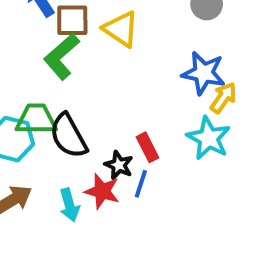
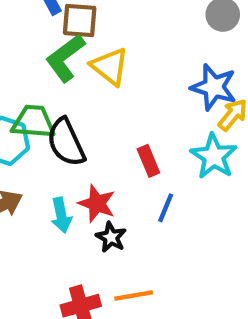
yellow triangle: (121, 29) -> (110, 66), moved
black star: (119, 165) -> (111, 237), moved
blue line: (141, 184) -> (166, 208), moved

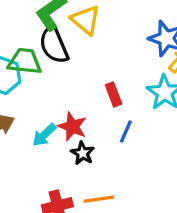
black semicircle: (66, 142) -> (54, 45), moved
cyan arrow: (61, 215) -> (44, 135), turned 56

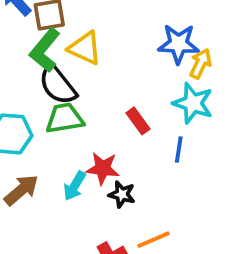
green trapezoid: (25, 61) -> (65, 118), moved
blue line: (126, 131) -> (179, 150), moved

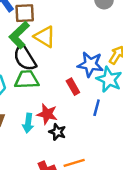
blue star: (178, 44) -> (90, 64), moved
cyan arrow: (75, 186) -> (28, 123), turned -30

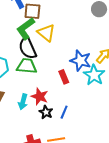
blue line: (97, 108) -> (64, 112), moved

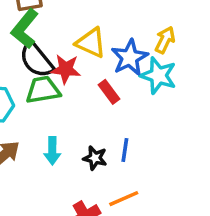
yellow triangle: (46, 33) -> (91, 43), moved
blue star: (81, 61) -> (130, 57), turned -30
red star: (40, 96) -> (66, 69), moved

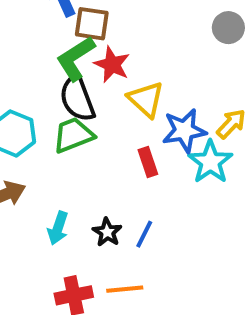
red star: (66, 69) -> (112, 65), moved
green trapezoid: (43, 90) -> (73, 135), turned -30
cyan arrow: (52, 151) -> (58, 228), moved

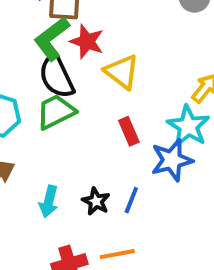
blue star: (184, 131) -> (172, 160), moved

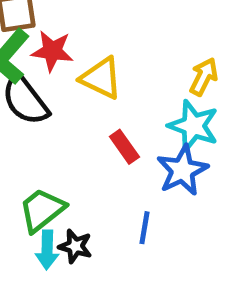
green trapezoid: (56, 112) -> (42, 210), moved
black star: (96, 201) -> (75, 246), moved

